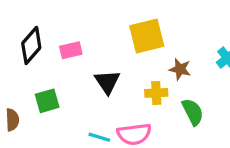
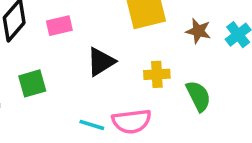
brown star: (180, 69) -> (198, 31), moved
black triangle: (107, 82) -> (101, 62), turned 32

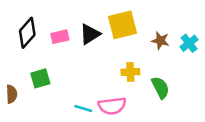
black triangle: (101, 62) -> (90, 34), moved

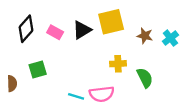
pink rectangle: (60, 37) -> (55, 32), turned 42

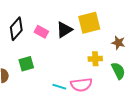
brown star: (145, 36) -> (118, 43), moved

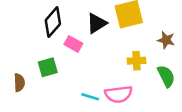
black diamond: (16, 29) -> (53, 22), moved
pink rectangle: (41, 32) -> (73, 44), moved

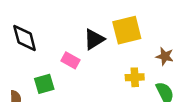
black diamond: (53, 22) -> (25, 38), moved, turned -56

